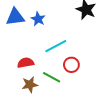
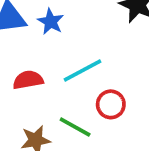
red semicircle: (26, 63) -> (28, 80), moved

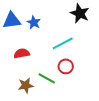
cyan line: (83, 71) -> (63, 43), moved

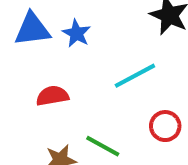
red circle: (66, 66) -> (165, 126), moved

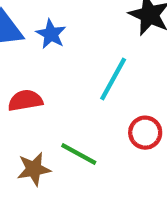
cyan line: (135, 76) -> (113, 79), turned -33

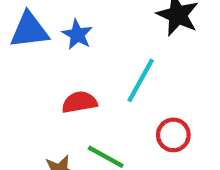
red semicircle: (25, 100) -> (79, 102), moved

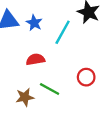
cyan line: (141, 80) -> (63, 32), moved

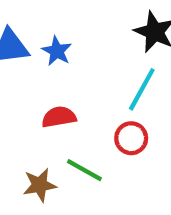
cyan line: (63, 32) -> (142, 89), moved
red circle: (86, 77) -> (131, 138), moved

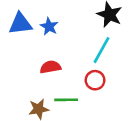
green line: (84, 170) -> (66, 100), turned -30

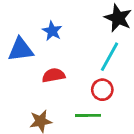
blue triangle: (20, 24) -> (21, 50), moved
green line: (66, 100) -> (88, 115), moved

